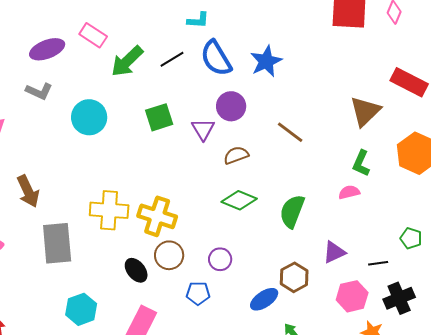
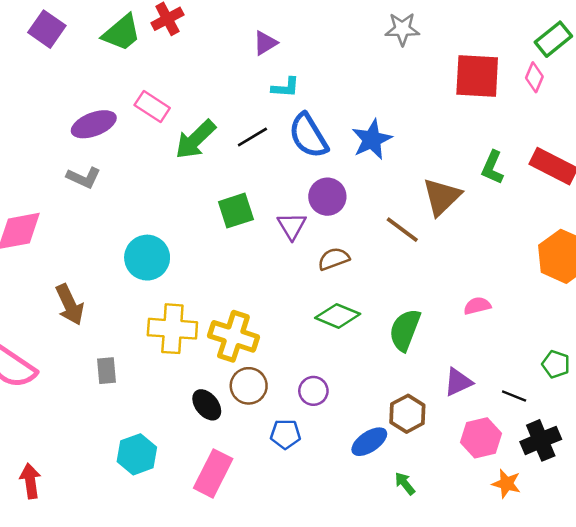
brown triangle: (365, 111) -> (442, 197), moved
cyan circle: (89, 117) -> (147, 258), moved
green L-shape: (361, 163) -> (492, 167), moved
gray rectangle: (57, 243) -> (106, 371), size x0.5
black line: (378, 263) -> (514, 396), turned 30

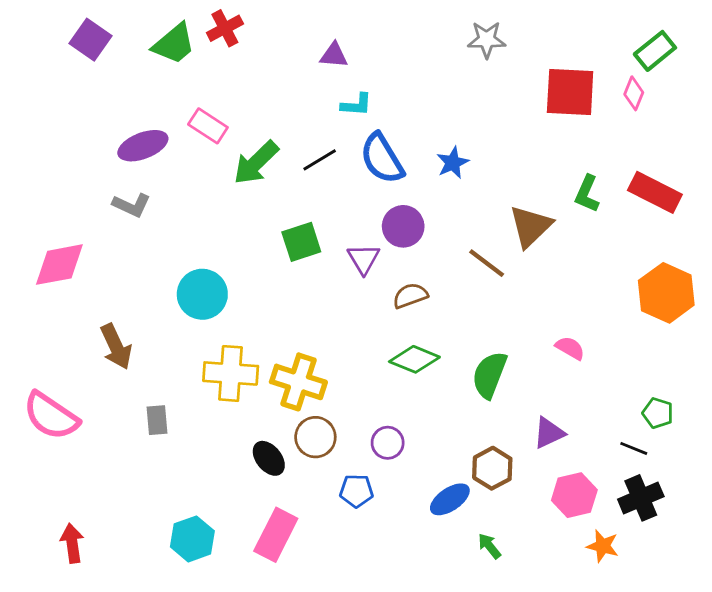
purple triangle: (265, 43) -> (334, 55), turned 36
blue star: (372, 139) -> (453, 163), size x0.7
pink semicircle: (477, 306) -> (570, 348), turned 44
black line: (514, 396) -> (634, 448), moved
cyan hexagon: (137, 454) -> (192, 539), moved

